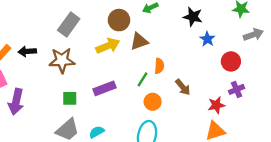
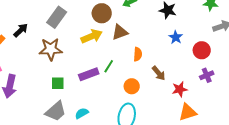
blue star: (207, 39) -> (176, 37), moved
black arrow: (27, 51) -> (21, 30), moved, turned 140
green line: (143, 79) -> (109, 66), moved
red star: (216, 105) -> (180, 89), moved

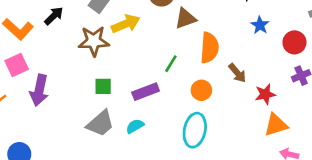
yellow arrow: (92, 36) -> (126, 24), moved
orange semicircle: (138, 54) -> (209, 48), size x1.6
purple rectangle: (89, 74) -> (146, 92), moved

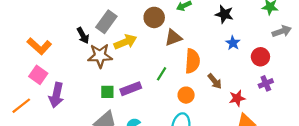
black arrow: (54, 16) -> (83, 36), moved, turned 105
pink square: (17, 65) -> (38, 75), turned -30
purple rectangle: (146, 92) -> (131, 89), moved

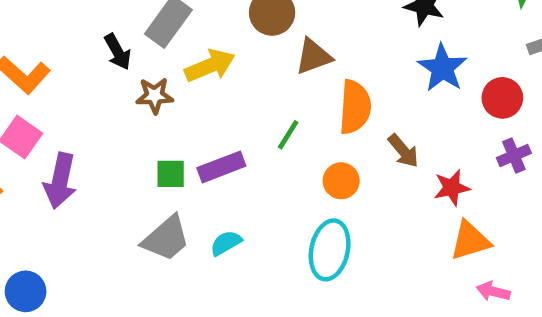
blue star: (233, 43) -> (442, 68), size x1.5
brown star: (100, 56) -> (155, 96), size x0.7

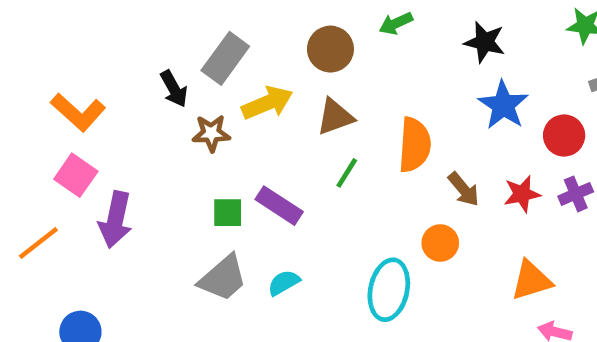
brown triangle: (313, 56) -> (335, 117), moved
purple rectangle: (221, 167) -> (279, 206), turned 54
orange circle: (341, 181) -> (440, 243), moved
red star: (452, 188) -> (522, 194), moved

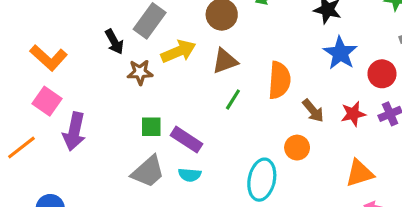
purple rectangle: (279, 206) -> (186, 140), moved
cyan semicircle: (284, 283) -> (190, 175), turned -145

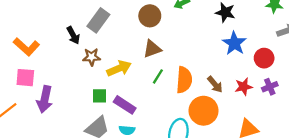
yellow arrow: (178, 51) -> (119, 68), moved
orange semicircle: (279, 80) -> (184, 80), moved
pink square: (47, 101) -> (25, 78), turned -30
orange circle: (297, 148) -> (204, 111), size x1.6

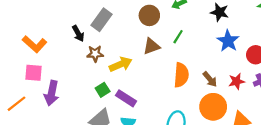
green line: (158, 76) -> (178, 37), moved
green square: (100, 96) -> (103, 90), turned -32
orange circle: (204, 111) -> (213, 107), moved

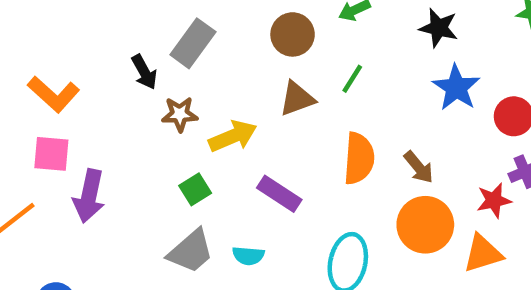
red star: (237, 81) -> (494, 200), moved
purple rectangle: (126, 98) -> (279, 194), moved

